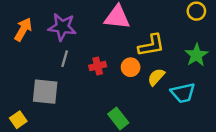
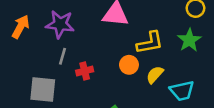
green star: (196, 55) -> (189, 40), moved
red cross: (98, 66) -> (85, 71), moved

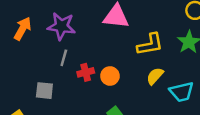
orange circle: (129, 65) -> (110, 76), moved
gray square: (43, 89) -> (44, 91), size x0.7

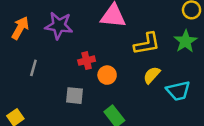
gray line: (64, 58) -> (33, 68), moved
red cross: (86, 72) -> (87, 61), moved
gray square: (44, 91) -> (74, 96), moved

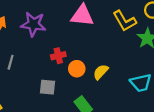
yellow L-shape: (147, 44) -> (125, 21), moved, turned 70
yellow semicircle: (152, 75) -> (101, 72), moved

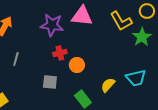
purple star: (33, 24) -> (52, 25), moved
yellow semicircle: (101, 72) -> (108, 85), moved

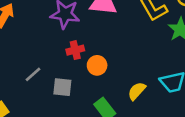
gray line: (16, 59) -> (33, 74), moved, turned 32

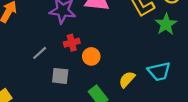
gray line: (33, 74) -> (40, 53), moved

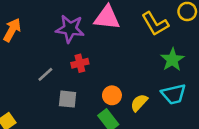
green star: (166, 24) -> (172, 60), moved
orange circle: (91, 56) -> (112, 95), moved

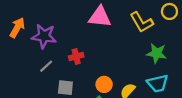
purple star: (70, 29) -> (44, 36), moved
green star: (172, 60) -> (157, 53), turned -30

